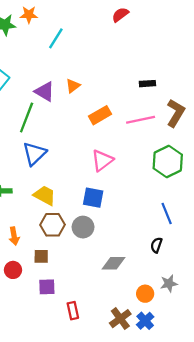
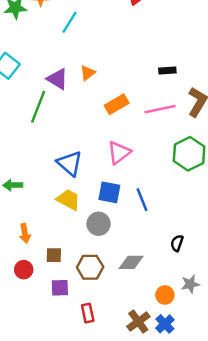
blue triangle: (34, 154) -> (70, 163), moved, turned -35
yellow trapezoid: (45, 195) -> (68, 200), moved
blue line: (167, 213) -> (142, 200), moved
brown hexagon: (53, 225) -> (90, 267), moved

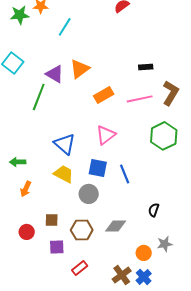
orange triangle: (88, 73) -> (80, 69), size x1.5
orange arrow: (25, 233) -> (26, 189), moved, turned 35
red rectangle: (88, 313) -> (80, 268), turned 63

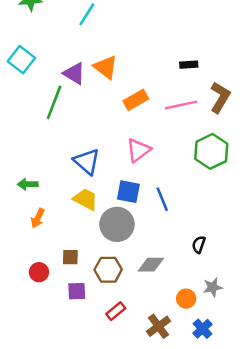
orange triangle: (80, 69) -> (106, 67), turned -45
gray circle: (89, 194) -> (117, 224), size x1.4
red rectangle: (80, 268) -> (116, 311), moved
blue cross: (144, 277) -> (202, 329), moved

